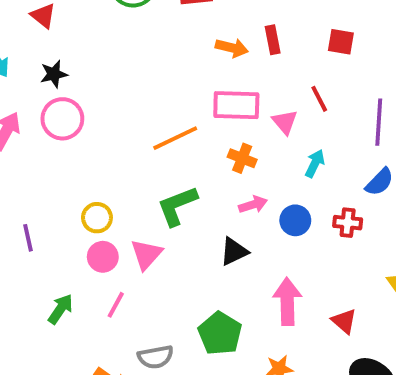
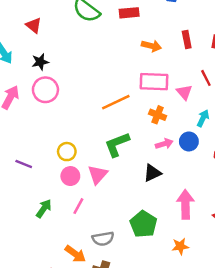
red rectangle: (273, 40) -> (187, 39), moved
blue circle: (295, 220) -> (189, 141), moved
purple line: (28, 238) -> (24, 164), turned -56

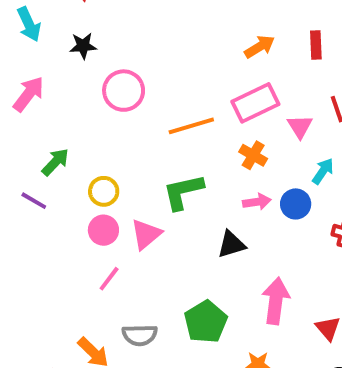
orange arrow: (151, 46) -> (260, 47), turned -54
pink rectangle: (154, 82) -> (255, 103), turned -36
pink circle: (45, 90) -> (124, 91), moved
green arrow: (44, 209) -> (55, 162), moved

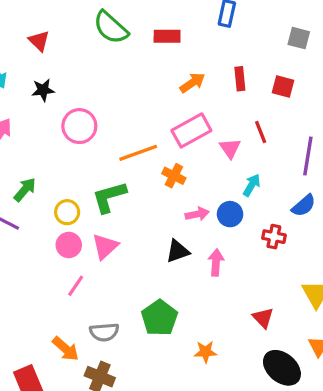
orange cross: (253, 155) -> (174, 176), moved
green L-shape: (183, 192) -> (109, 197), moved
pink arrow: (276, 301) -> (216, 262), moved, size x0.7

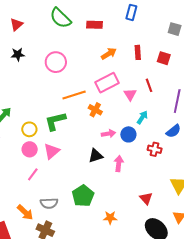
red triangle: (39, 41) -> (16, 24), turned 32
pink circle: (79, 126) -> (56, 62), moved

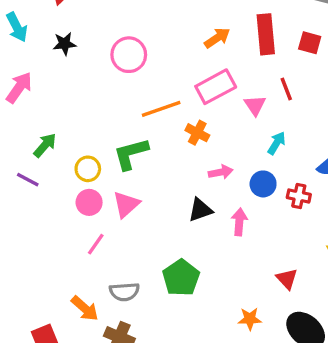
red rectangle: (138, 52) -> (266, 34), size x1.6
blue circle: (128, 134) -> (263, 184), moved
orange star: (110, 218) -> (250, 319), moved

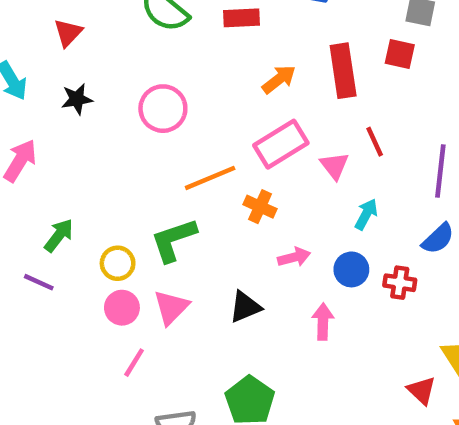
red square: (310, 43) -> (400, 54), moved
black triangle: (200, 210) -> (245, 307), moved
red triangle: (287, 279) -> (422, 390), moved

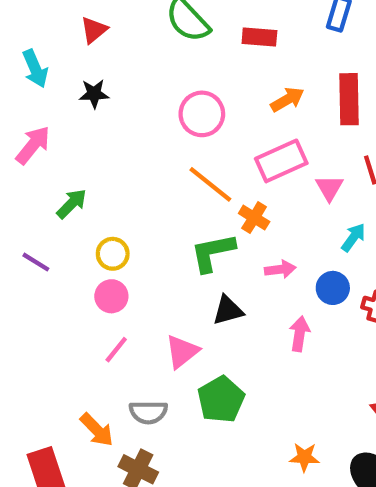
pink circle: (163, 109) -> (202, 114), moved
orange line: (210, 178) -> (210, 184), turned 54
green arrow: (59, 235) -> (72, 204), moved
green L-shape: (174, 240) -> (213, 252), moved
pink triangle: (171, 307) -> (182, 352), moved

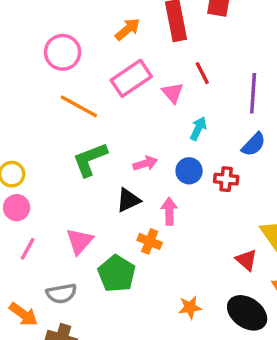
orange cross: (254, 218) -> (150, 241), moved
black triangle: (228, 310) -> (128, 200), moved

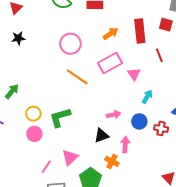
red line: (202, 73) -> (159, 55), moved
green L-shape: (90, 159) -> (60, 117), moved
pink line: (28, 249) -> (46, 167), moved

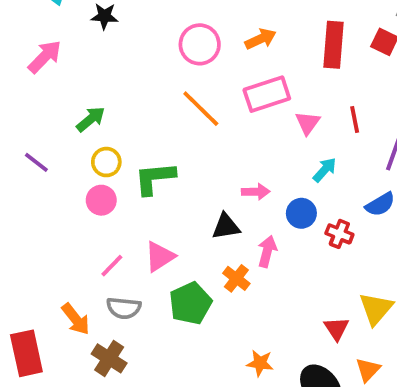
orange arrow: (111, 34) -> (261, 39), moved
red line: (159, 55) -> (355, 119), moved
green arrow: (12, 91) -> (91, 119), moved

